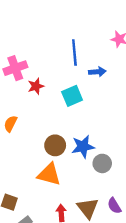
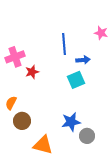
cyan square: (72, 96) -> (76, 80), moved
brown circle: (55, 145) -> (22, 121), moved

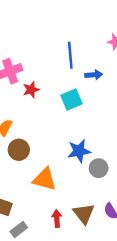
cyan square: (76, 80) -> (72, 99), moved

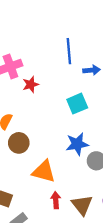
cyan square: (72, 99) -> (77, 104), moved
red arrow: (57, 218) -> (56, 200), moved

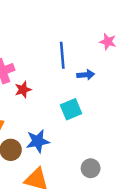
blue star: (77, 144) -> (38, 141), moved

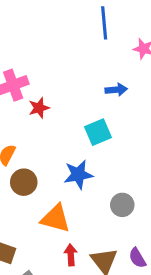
blue line: (62, 55) -> (104, 23), moved
blue star: (38, 141) -> (78, 175), moved

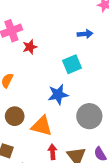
brown circle: (24, 182) -> (15, 116), moved
gray circle: (122, 205) -> (89, 116), size x1.5

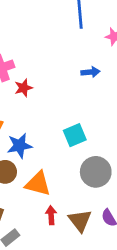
cyan square: (72, 64) -> (75, 135), moved
blue star: (58, 95) -> (20, 146), moved

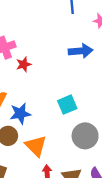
blue arrow: (90, 72) -> (81, 51), size x1.5
orange triangle: (38, 184) -> (36, 146), turned 30

